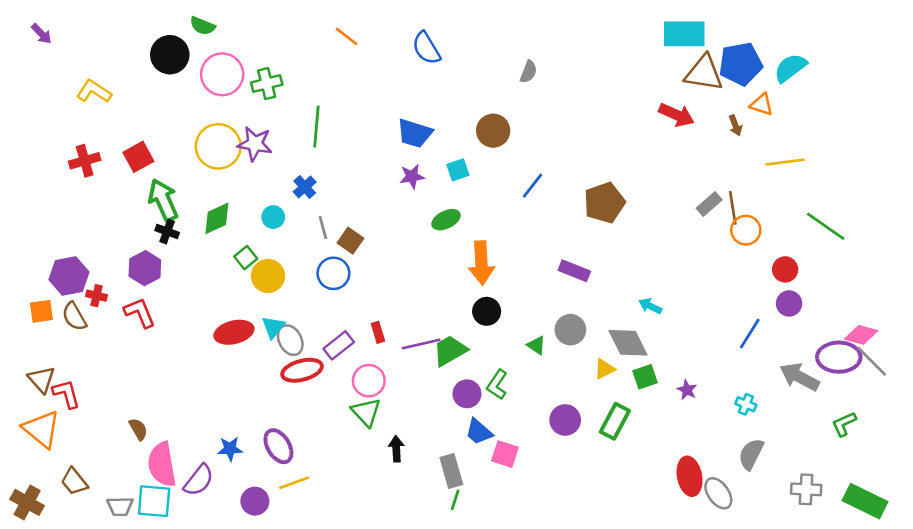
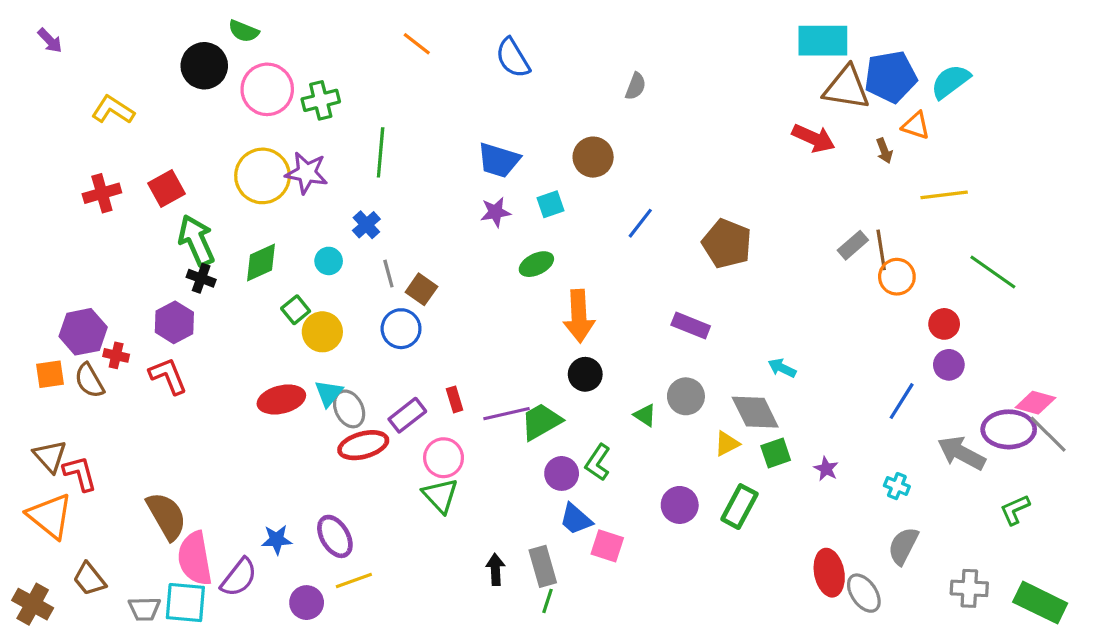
brown pentagon: (604, 203) -> (727, 244), turned -30
brown semicircle: (138, 429) -> (166, 516), size x1.8
black arrow: (396, 449) -> (495, 569), moved

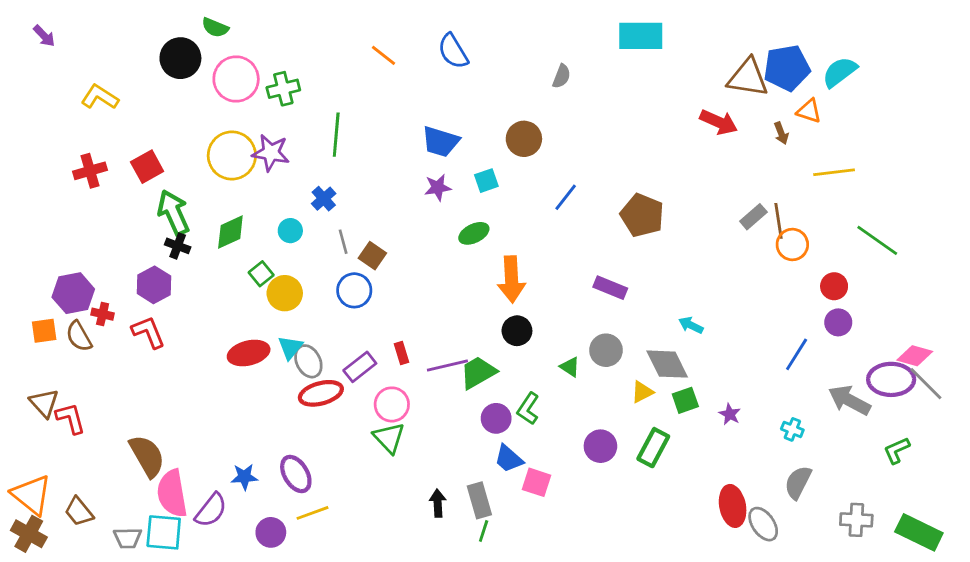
cyan rectangle: (823, 41) -> (641, 36), moved
orange line: (417, 44) -> (383, 55), moved
orange triangle: (50, 516) -> (32, 495), moved

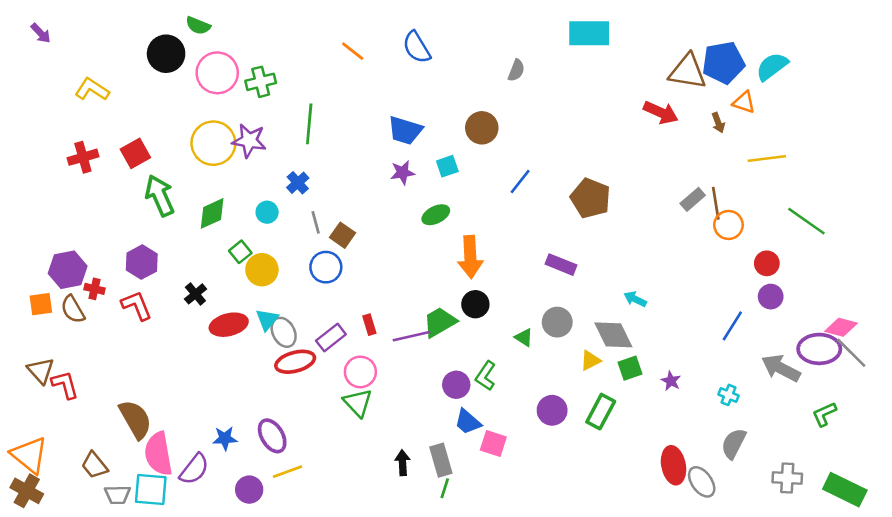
black cross: (178, 246) -> (195, 294), moved, turned 30
green trapezoid: (478, 372) -> (440, 322), moved
brown trapezoid: (79, 512) -> (94, 465), moved

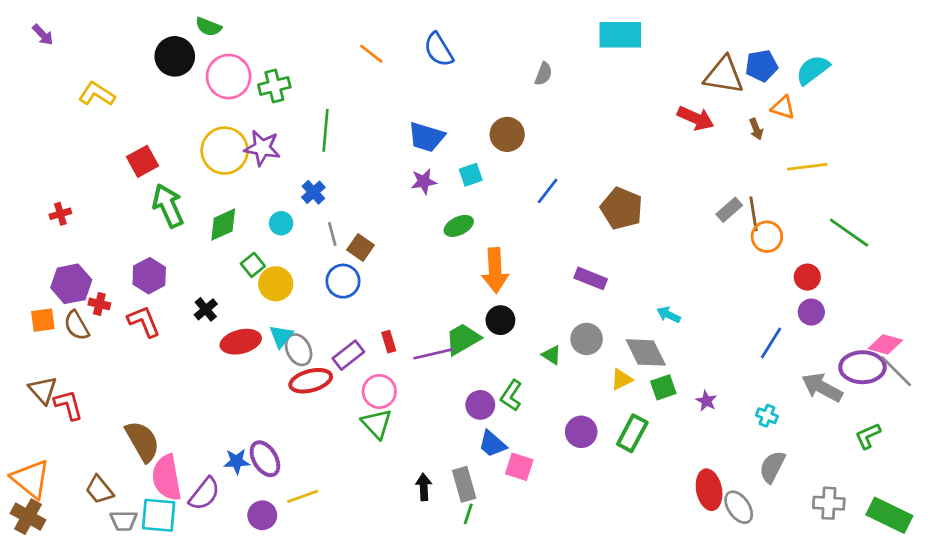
blue pentagon: (723, 63) -> (762, 66), size x0.7
red cross: (83, 157) -> (60, 214), moved, size x0.7
purple ellipse: (272, 436) -> (265, 459), moved

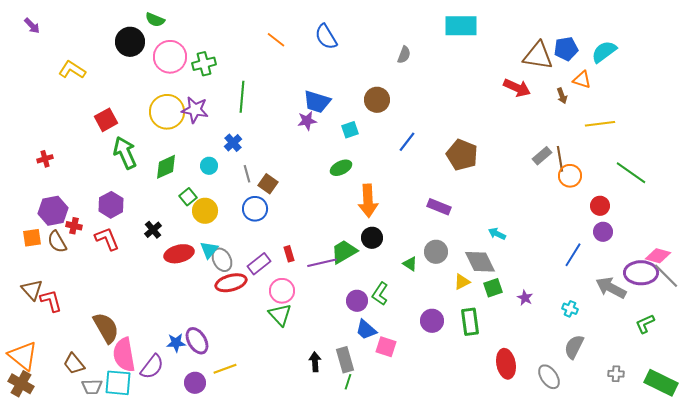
purple star: (424, 182) -> (307, 121), moved
green rectangle: (632, 433) -> (470, 322), turned -36
red ellipse: (709, 490) -> (506, 364), moved
gray cross: (829, 503) -> (616, 374), size x0.7

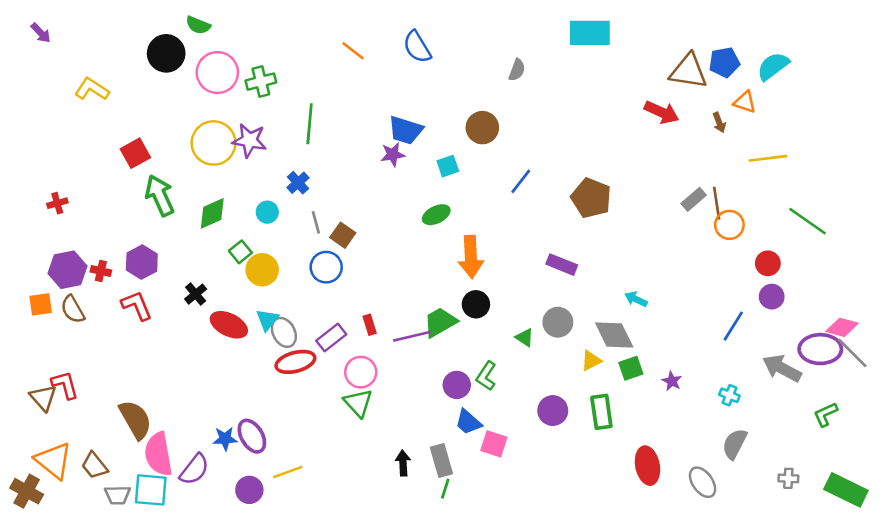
red cross: (74, 226) -> (101, 271), moved
red ellipse: (179, 254) -> (229, 325), turned 40
brown triangle: (32, 290) -> (43, 398), moved
orange triangle: (23, 356) -> (53, 460), moved

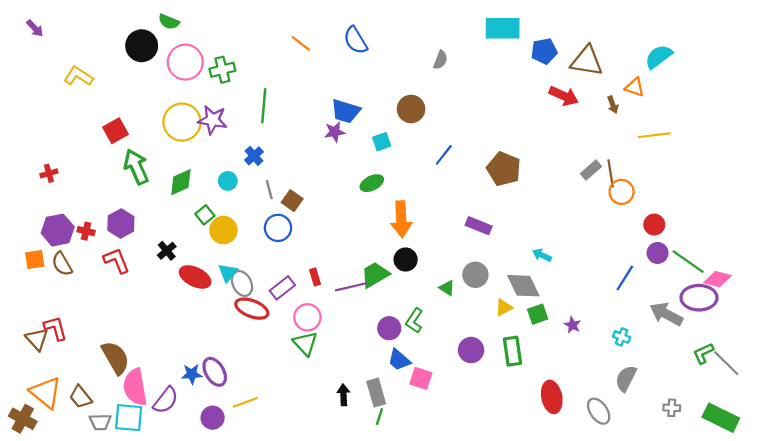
blue pentagon: (724, 62) -> (544, 51), moved
green line: (808, 221) -> (688, 262), moved
gray line: (852, 353) -> (726, 363), moved
red ellipse: (295, 362) -> (252, 309), turned 36

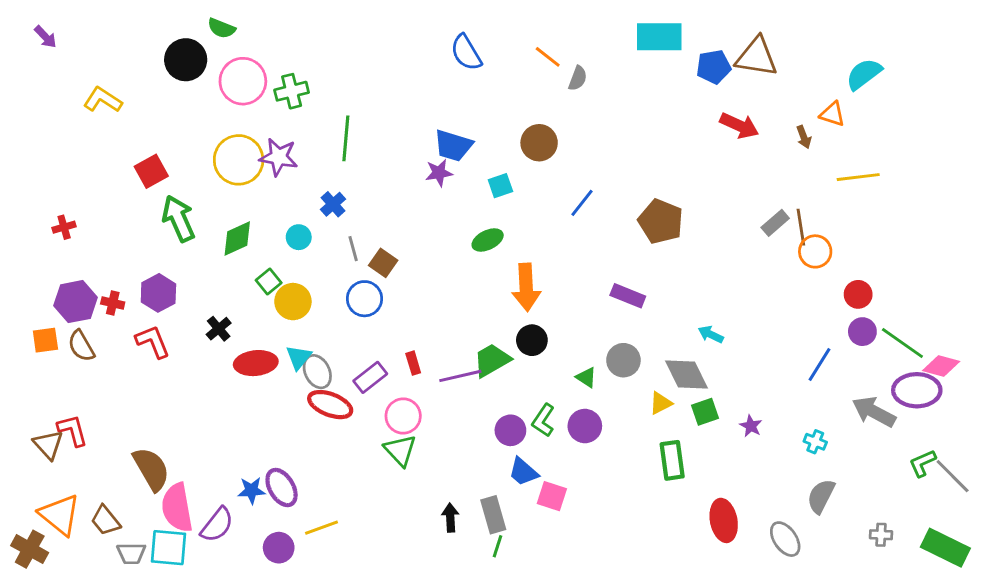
orange line: (301, 44) -> (548, 57), moved
brown triangle: (587, 61) -> (757, 57), moved
red ellipse: (195, 277) -> (256, 363), turned -32
purple circle: (471, 350) -> (585, 426), moved

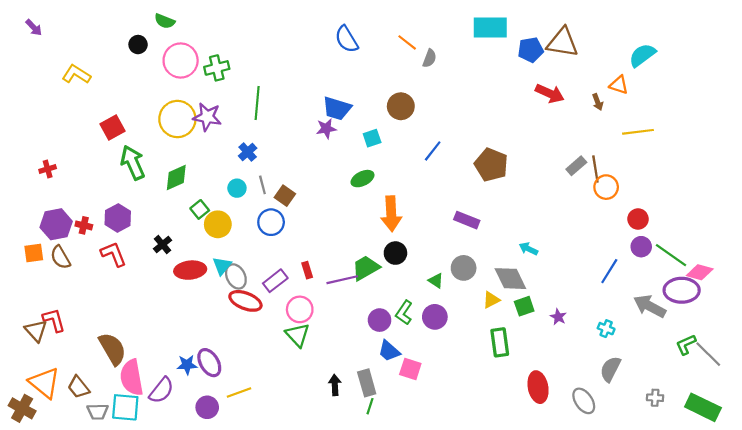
black circle: (186, 60) -> (138, 45), size x0.6
cyan circle: (299, 237) -> (237, 188), moved

